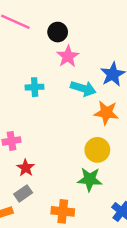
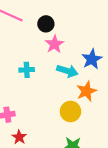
orange star: (106, 113) -> (86, 91), turned -30
yellow circle: (97, 150) -> (70, 111), moved

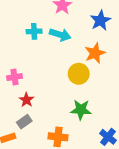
cyan arrow: (67, 71) -> (60, 35), moved

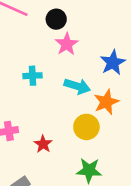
cyan arrow: (60, 35) -> (77, 86), moved
red star: (26, 100) -> (43, 144), moved

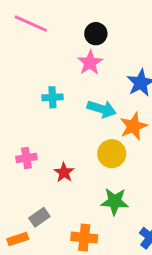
black circle: (56, 19) -> (96, 34), moved

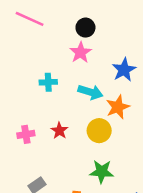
red star: (64, 172) -> (59, 131), moved

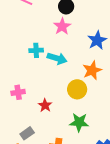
cyan arrow: (90, 92) -> (57, 58), moved
red star: (59, 131) -> (45, 105), moved

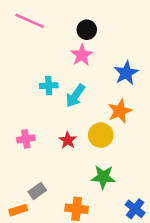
cyan arrow: (57, 58) -> (75, 96), turned 108
red star: (45, 105) -> (68, 140), moved

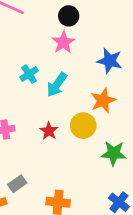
blue star: (126, 73) -> (110, 61), turned -30
cyan cross: (49, 86) -> (29, 74), turned -30
green star: (103, 177) -> (114, 153), moved

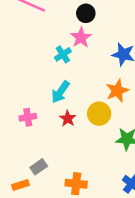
cyan cross: (29, 74) -> (63, 54), moved
cyan arrow: (57, 85) -> (60, 92), moved

